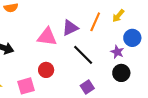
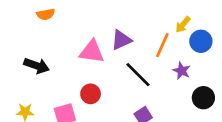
orange line: (95, 22) -> (162, 45), moved
blue circle: (132, 38) -> (201, 41), moved
black circle: (121, 73) -> (203, 98), moved

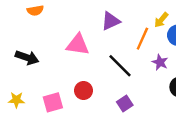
purple triangle: (121, 40) -> (111, 21), moved
red circle: (91, 94) -> (84, 91), moved

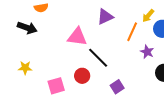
black arrow: (27, 58) -> (27, 28), moved
black line: (120, 66) -> (98, 58), moved
yellow star: (16, 100) -> (25, 68), moved

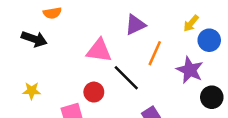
orange line: (132, 32) -> (155, 53), moved
purple star: (147, 52) -> (190, 70), size x1.5
red circle: (82, 76) -> (94, 92), moved

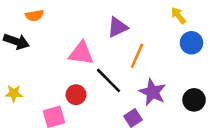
yellow arrow: (191, 23) -> (178, 16), moved, turned 102
purple star: (190, 70) -> (153, 92), moved

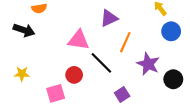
purple star: (153, 92) -> (148, 64), moved

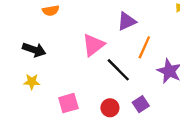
black arrow: (24, 30) -> (34, 50), moved
pink triangle: (78, 40) -> (93, 45), turned -45
red circle: (74, 75) -> (110, 108), moved

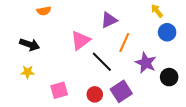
purple square: (141, 104) -> (121, 91), size x1.5

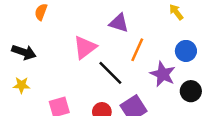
orange semicircle: (44, 11) -> (41, 12), turned 120
purple triangle: (109, 20) -> (119, 23), turned 42
blue circle: (167, 32) -> (186, 51), moved

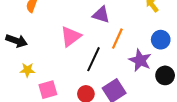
black line: (110, 73) -> (93, 59), turned 70
yellow star: (21, 85) -> (27, 70), moved

